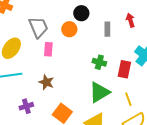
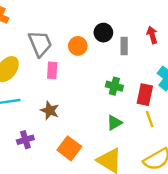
black circle: (81, 13) -> (103, 33), moved
green triangle: (99, 92) -> (114, 123), size x0.6
yellow line: (128, 99) -> (150, 119), moved

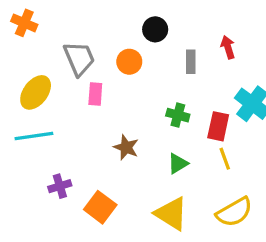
black circle: (103, 33) -> (155, 29), moved
brown star: (50, 111) -> (126, 147), moved
orange square: (69, 148) -> (100, 207), moved

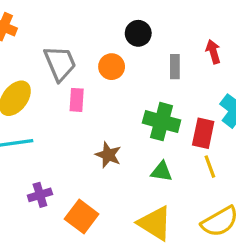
green cross: (178, 115) -> (162, 122), size x1.5
green triangle: (178, 164) -> (162, 172), turned 40

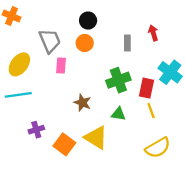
black circle: (138, 33) -> (88, 21), moved
green cross: (162, 122) -> (118, 80), turned -35
yellow triangle: (155, 223) -> (96, 138), moved

